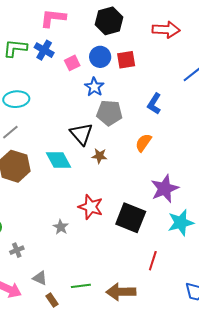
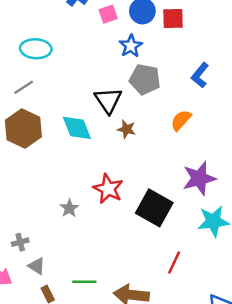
gray cross: (17, 250) -> (20, 242), moved

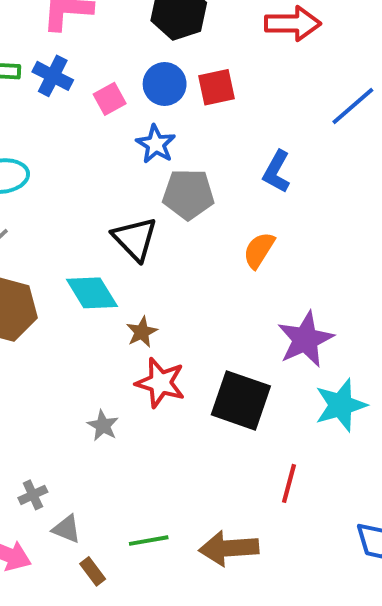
brown star: (126, 129) -> (142, 332), moved, turned -30

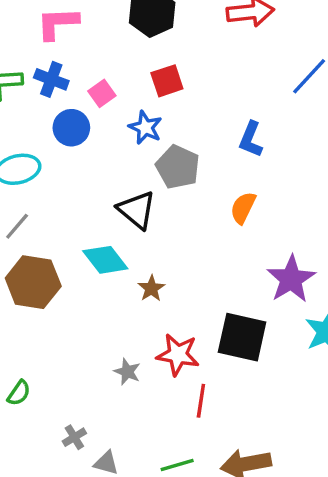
blue circle: (165, 84) -> (71, 128), moved
red square: (217, 87) -> (167, 81), moved
gray pentagon: (188, 194) -> (178, 167), turned 30
red star: (160, 383) -> (178, 355), moved
red line: (289, 483) -> (201, 401), moved

